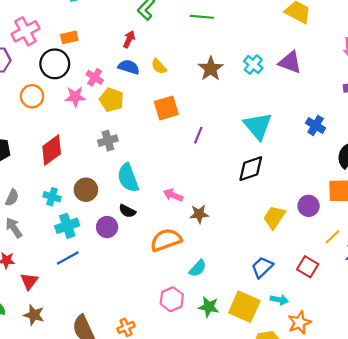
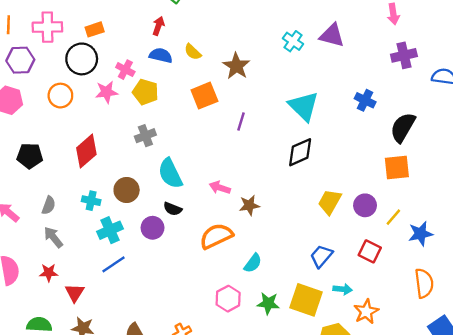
pink cross: (25, 31) -> (47, 27), turned 32
brown star: (211, 69) -> (236, 66), moved
purple circle: (309, 206) -> (365, 205), moved

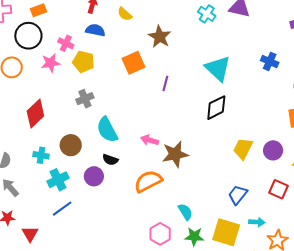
yellow semicircle: (193, 52) -> (125, 14), moved
brown star: (249, 205) -> (175, 154), size x1.5
cyan semicircle: (253, 263) -> (185, 212), moved, turned -66

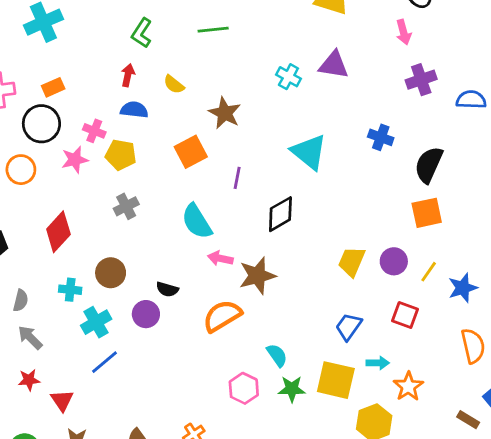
black diamond: (216, 108) -> (280, 214), moved
cyan semicircle: (107, 130) -> (197, 221), moved

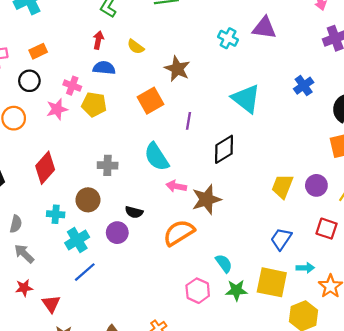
black circle: (41, 124) -> (29, 81), size x0.7
blue cross: (381, 137) -> (304, 86), turned 36
gray cross: (126, 206) -> (108, 165), moved, turned 30

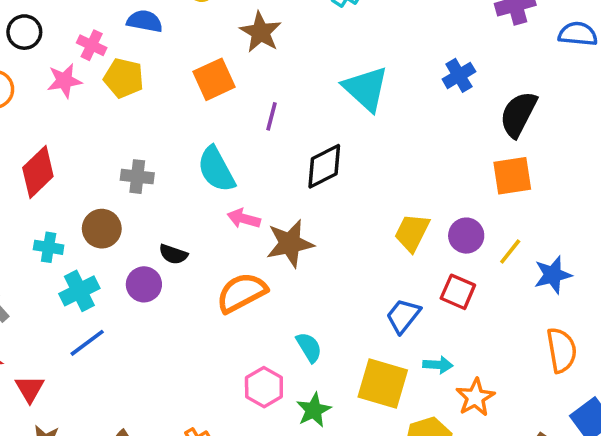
red square: (327, 229) -> (458, 292), moved
green star: (236, 290) -> (314, 410), moved, turned -30

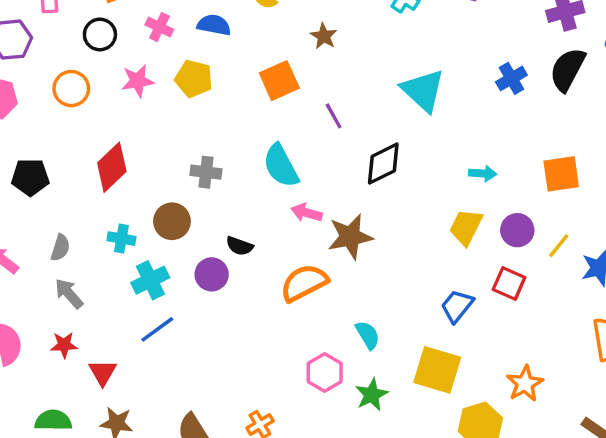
brown star: (260, 32) -> (324, 36), size x0.7
pink cross: (92, 45) -> (159, 27), moved
black semicircle: (518, 114) -> (567, 69), moved
purple line: (272, 116) -> (334, 116), turned -44
cyan arrow: (438, 365) -> (483, 173), moved

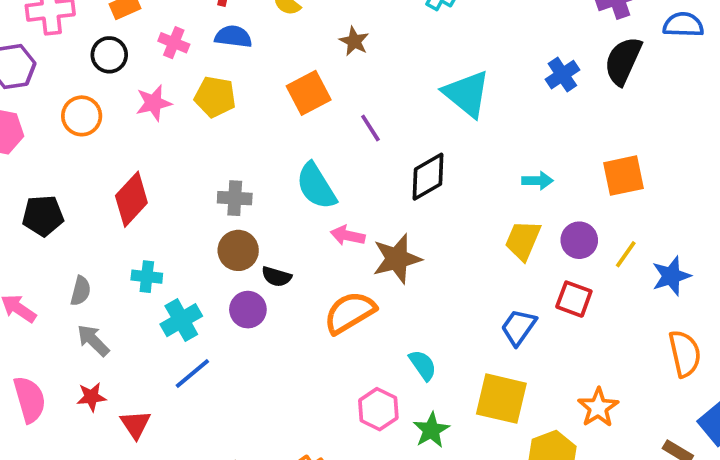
brown circle: (172, 221) -> (238, 250), moved

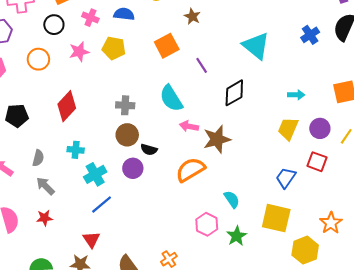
red triangle: (136, 424) -> (91, 240), moved

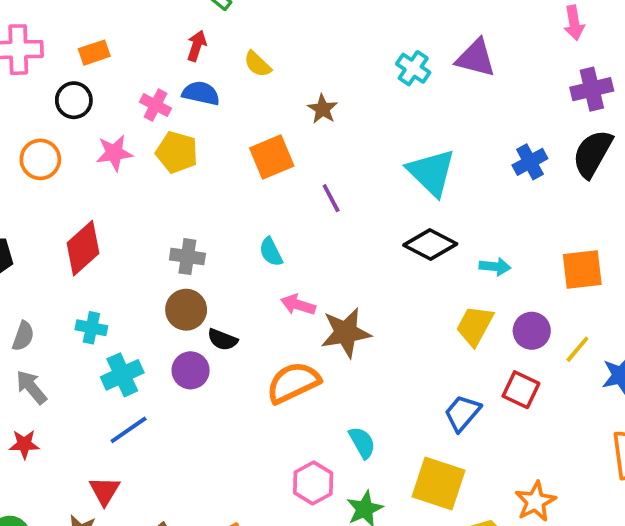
pink cross: (90, 18) -> (155, 105), moved
black diamond: (234, 93) -> (430, 244), moved, turned 52
cyan semicircle: (171, 98) -> (271, 252), size x0.6

